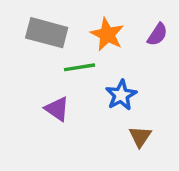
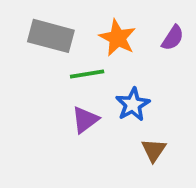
purple triangle: (57, 109) -> (85, 120), moved, turned 48

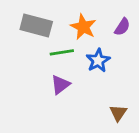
blue star: (133, 104) -> (98, 60), moved
brown triangle: (154, 150) -> (118, 113), moved

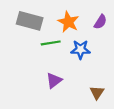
blue star: (98, 60) -> (80, 50), turned 30
purple triangle: (60, 85) -> (54, 80), moved

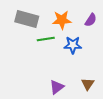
orange star: (68, 22) -> (62, 20), turned -30
purple triangle: (54, 80) -> (57, 87), moved

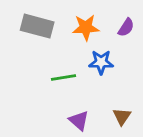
green line: (46, 39) -> (64, 78), moved
purple triangle: (57, 87) -> (79, 121), turned -42

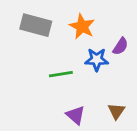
orange star: (86, 27) -> (82, 26), turned 30
purple semicircle: (126, 27) -> (120, 46), moved

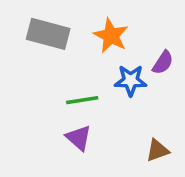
brown triangle: (116, 111) -> (157, 150), turned 36
purple triangle: (75, 115) -> (79, 138), moved

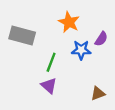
gray rectangle: (48, 34) -> (22, 36), moved
green line: (82, 100) -> (51, 62), turned -60

